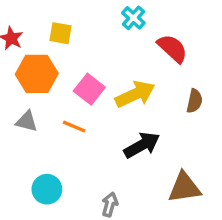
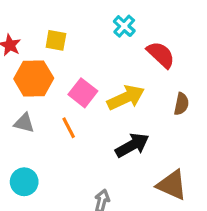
orange line: (74, 126) -> (69, 128), turned 40
brown triangle: (184, 188) -> (172, 185), turned 32
cyan circle: (47, 189) -> (24, 182), moved

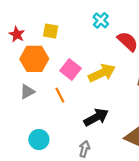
gray triangle: (24, 123) -> (27, 92), turned -42
black arrow: (132, 145) -> (96, 117), moved
cyan circle: (24, 182) -> (39, 139), moved

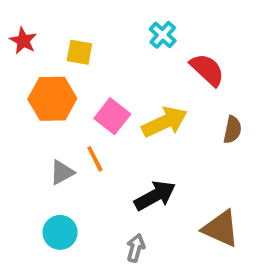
red star: (17, 34) -> (23, 41), moved
gray triangle: (27, 92) -> (62, 172), moved

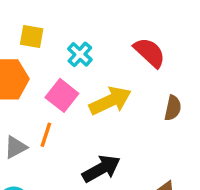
cyan cross: (163, 35) -> (80, 54), moved
orange line: (95, 159) -> (46, 135), turned 45

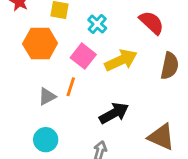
brown semicircle: (173, 108) -> (170, 66), size x1.4

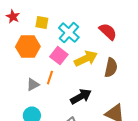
cyan cross: (97, 24) -> (69, 33), size x1.5
brown semicircle: (170, 66) -> (111, 68), moved

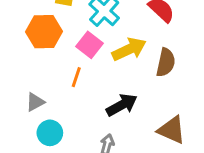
gray triangle: (33, 85) -> (35, 102), moved

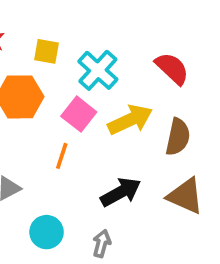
brown triangle: (172, 130) -> (185, 196), moved
cyan circle: (50, 133) -> (47, 232), moved

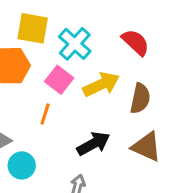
yellow square: (47, 51) -> (33, 28), size x1.5
cyan circle: (47, 232) -> (22, 165), moved

